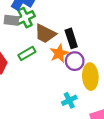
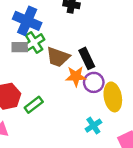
green rectangle: (27, 53) -> (34, 105), moved
orange star: (59, 53) -> (76, 76), turned 30

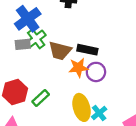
blue cross: (27, 21) -> (28, 19), turned 35
black rectangle: (87, 58) -> (87, 50), turned -48
yellow ellipse: (113, 97) -> (82, 107), moved

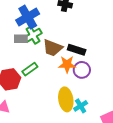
green rectangle: (41, 98) -> (30, 69), moved

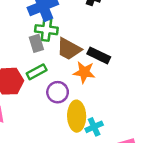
green cross: (33, 35) -> (46, 30), turned 30
gray rectangle: (21, 39) -> (36, 43), moved, turned 64
purple circle: (82, 70) -> (58, 92), moved

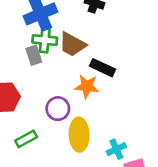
brown trapezoid: (69, 49) -> (72, 44), moved
green rectangle: (37, 72) -> (26, 139), moved
cyan cross: (94, 127) -> (116, 149), moved

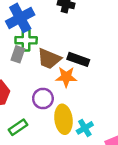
brown trapezoid: (72, 44) -> (49, 59), moved
gray rectangle: (34, 55) -> (18, 54), turned 42
cyan cross: (116, 149) -> (85, 128), moved

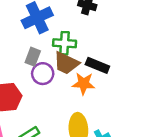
green cross: (26, 40) -> (65, 43), moved
purple circle: (43, 98) -> (43, 74), moved

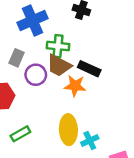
gray rectangle: (33, 57) -> (17, 58), moved

